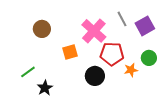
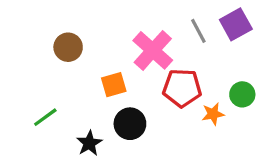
purple square: (145, 26) -> (236, 24), moved
black circle: (95, 76) -> (130, 124), moved
black star: (45, 88) -> (89, 143), moved

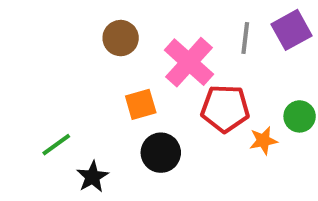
gray line: (198, 31) -> (245, 38), turned 35
brown circle: (68, 47) -> (121, 38), moved
black star: (89, 143) -> (92, 177), moved

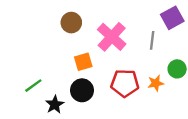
gray line: (245, 38) -> (152, 40), moved
red pentagon: (225, 108) -> (125, 83), moved
black circle: (161, 153) -> (82, 90), moved

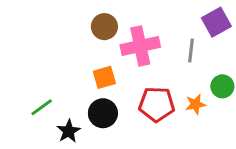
brown circle: (71, 23) -> (104, 27), moved
pink cross: (112, 37) -> (140, 46), turned 36

